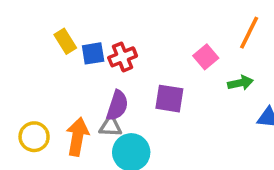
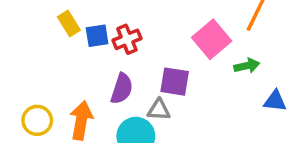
pink square: (206, 57) -> (212, 39), size x1.5
gray triangle: (110, 126) -> (159, 110), moved

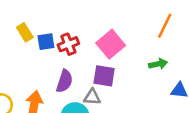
pink square: (212, 39) -> (111, 44), moved

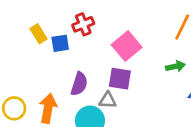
red cross: (68, 44) -> (83, 24), moved

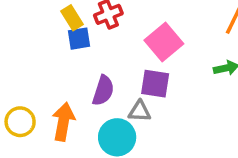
yellow rectangle: (38, 34) -> (72, 18), moved

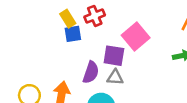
purple square: (155, 84) -> (114, 56), moved
gray triangle: (140, 111) -> (115, 77), moved

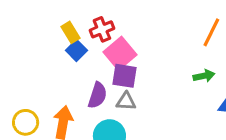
blue square: (73, 34) -> (76, 50), turned -36
pink square: (136, 36) -> (120, 53), moved

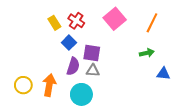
red cross: (102, 29) -> (76, 21), turned -35
blue square: (76, 50) -> (69, 43), moved
pink square: (120, 53) -> (115, 19), moved

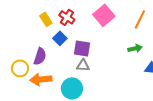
purple semicircle: (73, 66) -> (40, 56), moved
yellow circle: (23, 85) -> (20, 68), moved
orange arrow: (49, 85) -> (41, 79), turned -105

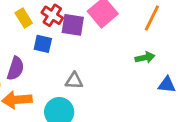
blue square: (60, 38) -> (43, 44), turned -32
purple square: (82, 48) -> (73, 25), moved

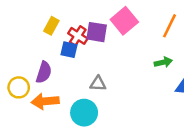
red cross: (52, 15) -> (78, 36), moved
yellow rectangle: (24, 18) -> (51, 26), turned 60

